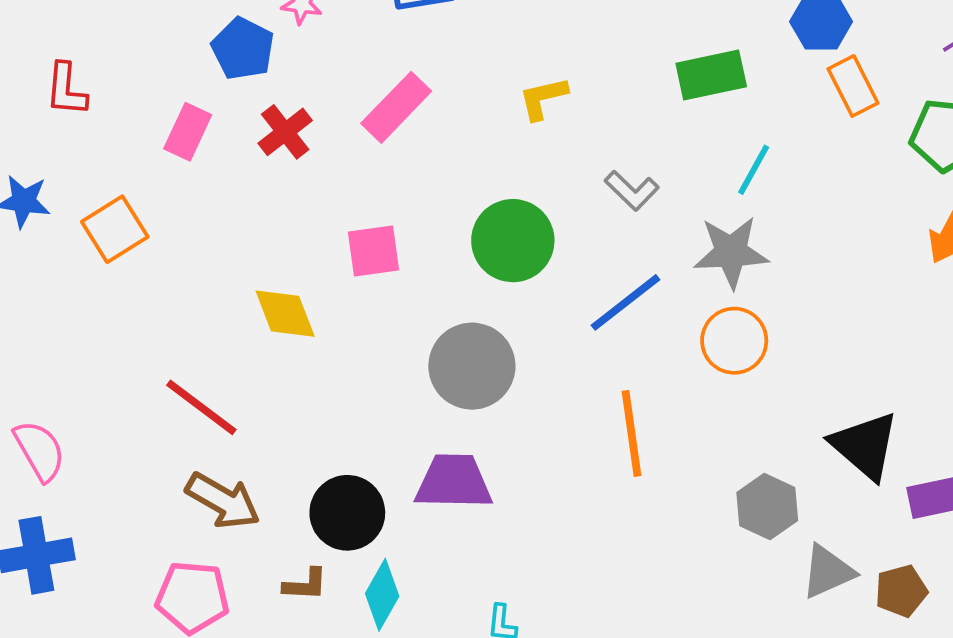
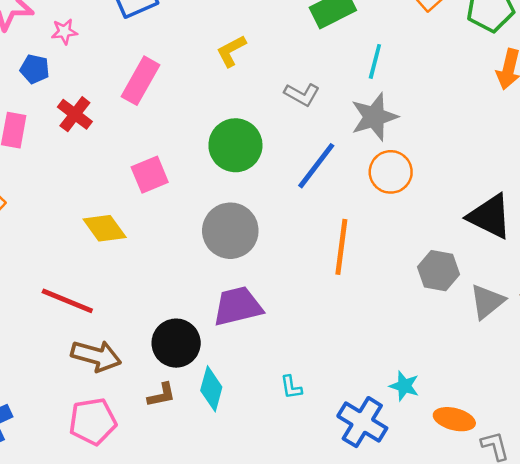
blue pentagon: (243, 49) -> (35, 69), size x0.7
orange line: (631, 433) -> (341, 247), turned 30

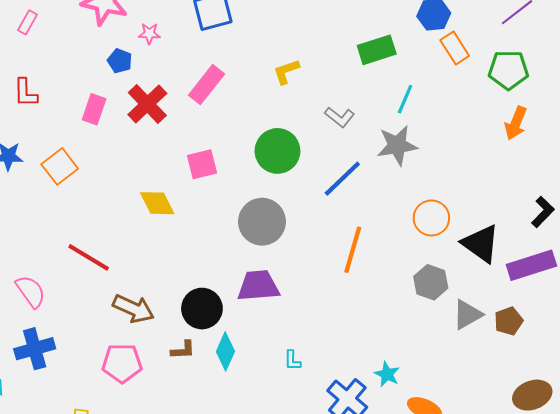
red cross: (75, 114) -> (147, 104), size x1.4
orange circle: (391, 172) -> (431, 218), moved
red line: (67, 301) -> (89, 257), moved

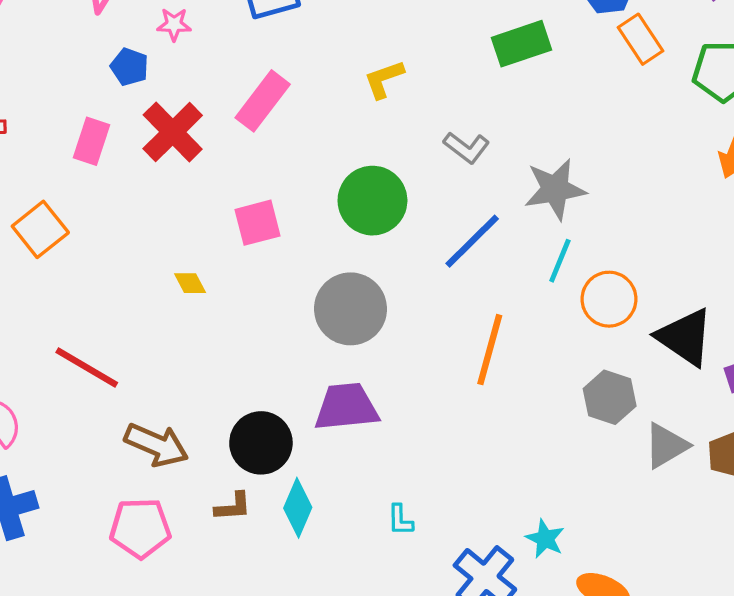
cyan line: (405, 99) -> (560, 261), moved
yellow diamond: (157, 203) -> (190, 283), size x0.6

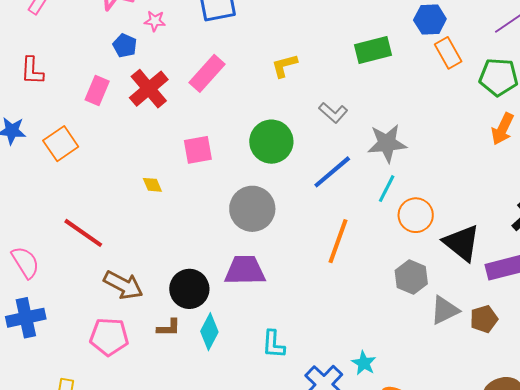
cyan L-shape: (400, 520) -> (273, 344), size x1.4

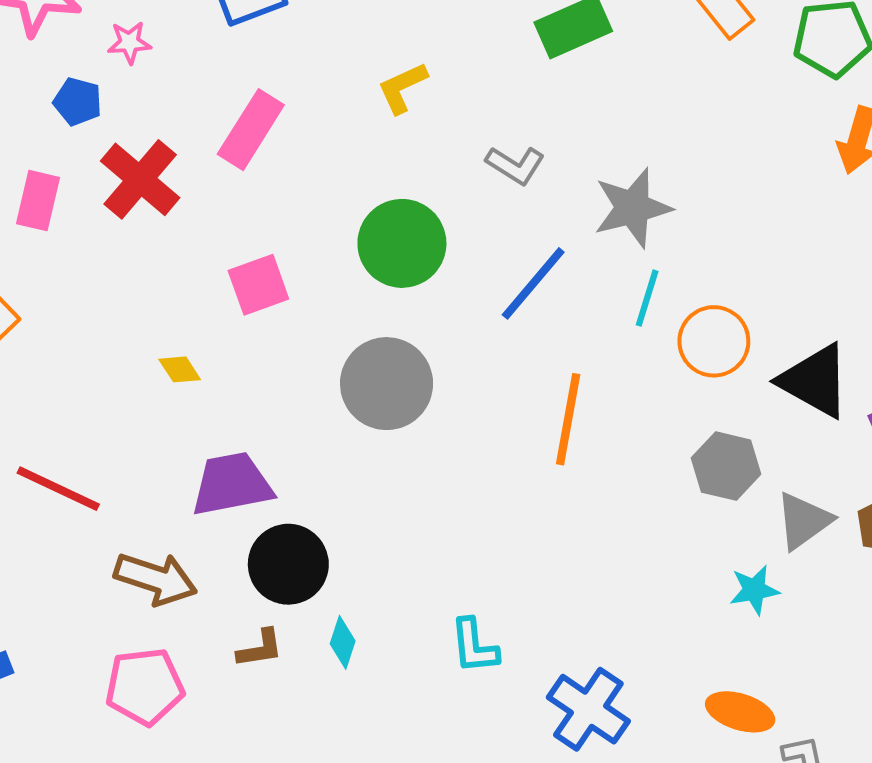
purple trapezoid: (245, 270) -> (232, 484), moved
cyan diamond: (209, 332) -> (343, 642), size x0.7
cyan star: (364, 363) -> (754, 590), moved, turned -30

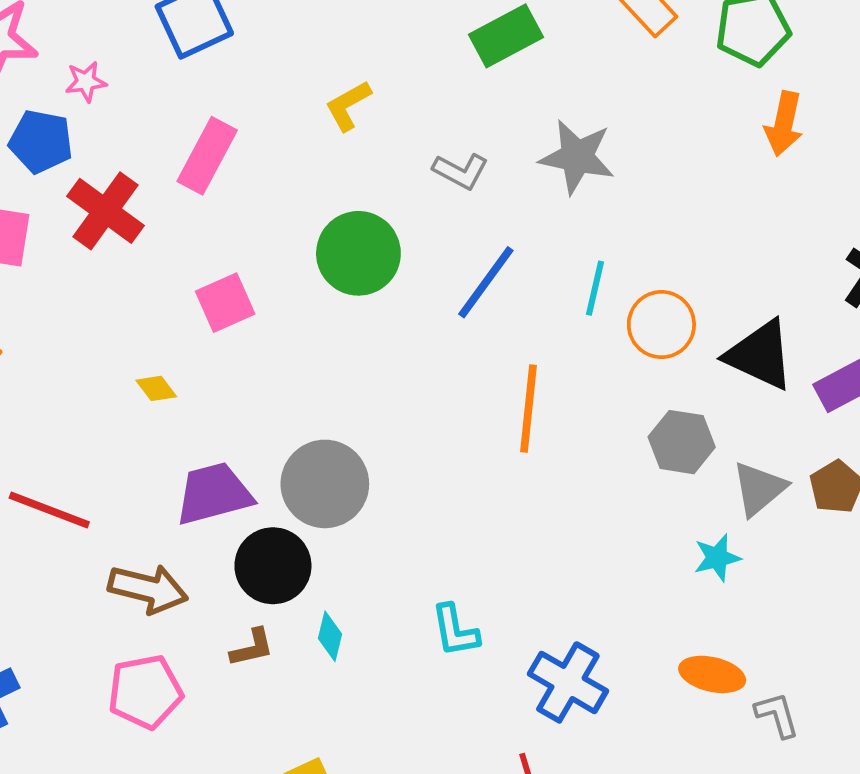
blue pentagon: (78, 102) -> (41, 141), size x1.4
gray star: (633, 208) -> (577, 157), moved, turned 30
gray circle: (387, 384) -> (325, 484), moved

